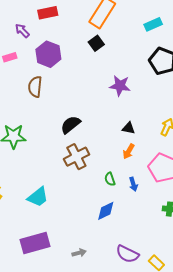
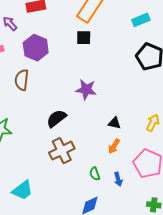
black square: (96, 43) -> (84, 38), turned 35
purple star: (120, 86) -> (86, 90), moved

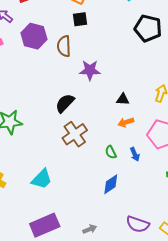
brown semicircle: (22, 80) -> (64, 46), moved
orange arrow: (114, 146) -> (126, 122), turned 49

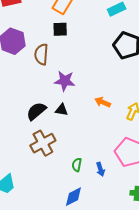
black triangle: (123, 99) -> (62, 110), moved
orange arrow: (126, 122) -> (103, 102), moved, turned 35
green semicircle: (111, 152) -> (77, 165), turned 32

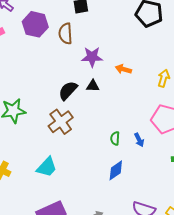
orange arrow: (103, 102) -> (123, 69), moved
brown cross: (43, 143) -> (61, 122), moved

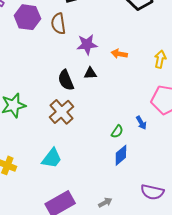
black semicircle: (68, 91) -> (66, 80), turned -60
green semicircle: (115, 138) -> (117, 132), moved, turned -144

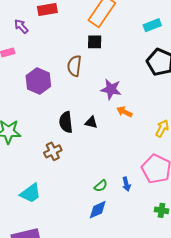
purple hexagon: (27, 17) -> (38, 81), moved
purple star: (87, 45) -> (111, 89), moved
brown cross: (62, 112) -> (53, 151), size x0.7

